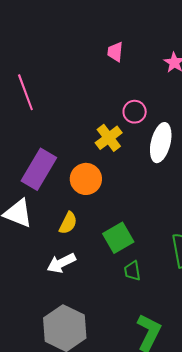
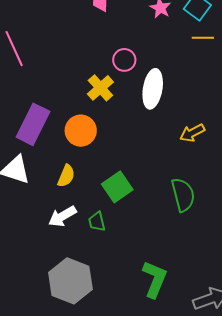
green trapezoid: (132, 271) -> (97, 222), moved

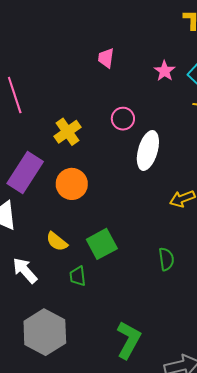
yellow cross: (100, 88) -> (67, 132), moved
yellow semicircle: (66, 176) -> (57, 241), moved, turned 100
green semicircle: (183, 195) -> (166, 259), size x0.7
white arrow: (62, 216) -> (25, 270), moved, turned 72

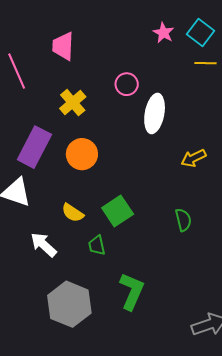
pink trapezoid: (106, 58) -> (63, 46), moved, size x1.4
green L-shape: (129, 340) -> (132, 291), moved

